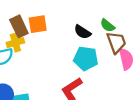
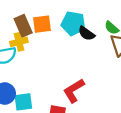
cyan pentagon: (86, 59) -> (73, 23), moved

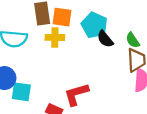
yellow cross: (19, 42) -> (55, 37), moved

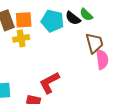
black semicircle: (105, 39) -> (73, 18), moved
green semicircle: (133, 40) -> (86, 15), moved

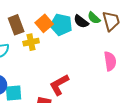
orange square: (24, 20) -> (44, 23), moved, turned -36
brown trapezoid: (94, 43) -> (111, 21), moved

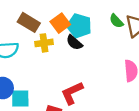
black semicircle: (81, 22) -> (74, 43), moved
brown rectangle: (16, 25) -> (29, 22), turned -42

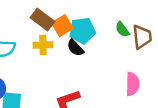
brown rectangle: (29, 22) -> (42, 20), moved
cyan pentagon: (79, 26) -> (82, 31), turned -30

